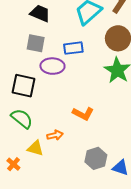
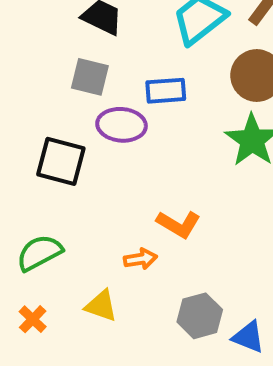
green semicircle: (22, 119) -> (39, 253), moved, turned -70
orange arrow: (55, 135) -> (140, 259), moved
yellow triangle: (35, 148) -> (101, 306), moved

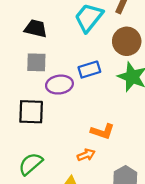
blue rectangle: (166, 91) -> (89, 70), moved

